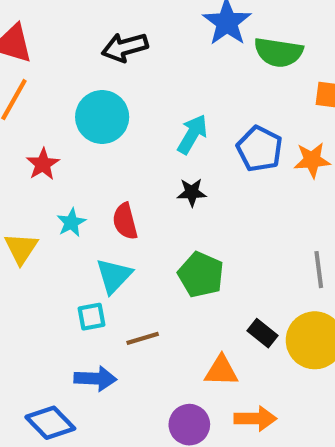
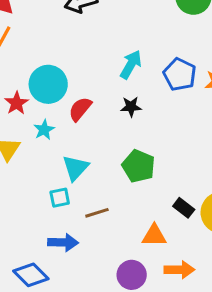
cyan circle: (102, 117) -> (48, 84), moved
red star: (43, 164) -> (17, 103), moved
red semicircle: (125, 221) -> (80, 109), moved, turned 55

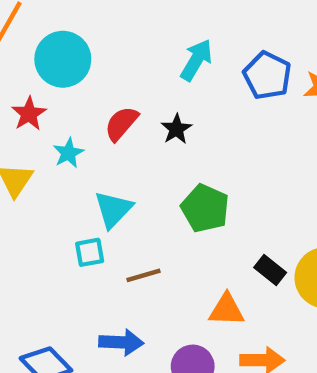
cyan circle: (48, 84) -> (63, 59), moved
black star: (131, 107) -> (176, 129), moved, turned -30
blue arrow: (63, 242) -> (121, 342), moved

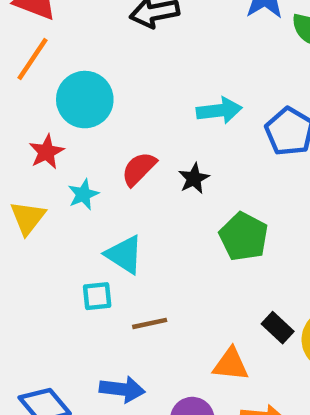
cyan arrow: (196, 60) -> (219, 110), turned 48
green pentagon: (205, 208) -> (244, 237), moved
cyan triangle: (113, 209) -> (124, 255), turned -45

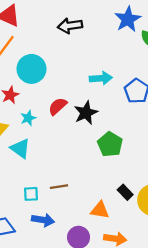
black star: (194, 178) -> (86, 113), size x1.5
cyan triangle: (124, 255) -> (20, 148), moved
cyan square: (97, 296) -> (31, 194), moved

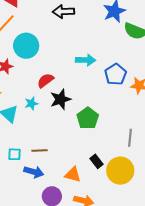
black star: (86, 113) -> (61, 99), moved
cyan star: (28, 118) -> (31, 103), moved
blue arrow: (43, 220) -> (34, 172), moved

